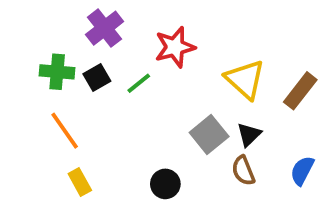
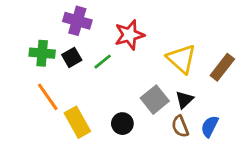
purple cross: (105, 28) -> (77, 21), turned -36
blue semicircle: (302, 171) -> (210, 126), moved
yellow rectangle: (80, 182) -> (77, 122), moved, size x1.5
black circle: (165, 184) -> (122, 124), moved

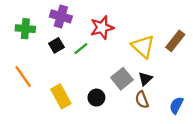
green cross: (42, 53) -> (25, 29), moved
brown rectangle: (222, 67) -> (175, 41), moved
orange line: (48, 97) -> (23, 76), moved
blue semicircle: (210, 126) -> (176, 105), moved

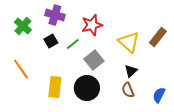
green cross: (25, 29) -> (23, 26), turned 36
gray square: (122, 79) -> (94, 60), moved
yellow rectangle: (61, 96) -> (55, 87), turned 35
black circle: (96, 98) -> (87, 88), size x1.6

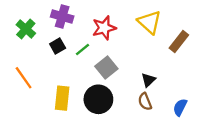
yellow triangle: (129, 42) -> (149, 22), moved

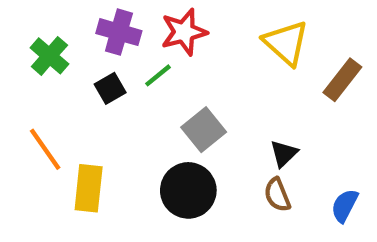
red star: (104, 28) -> (184, 32), moved
green line: (83, 49) -> (158, 75), moved
yellow rectangle: (62, 98) -> (89, 188), moved

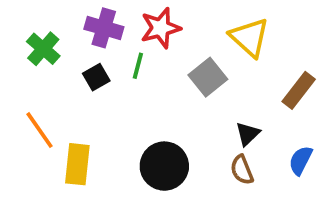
green line: (158, 75) -> (138, 66), turned -36
brown rectangle: (342, 80) -> (299, 90), moved
gray square: (204, 130) -> (208, 77), moved
blue semicircle: (345, 206) -> (301, 160), moved

